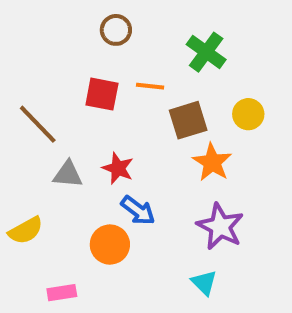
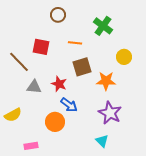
red square: (102, 94) -> (41, 47), moved
brown square: (188, 120) -> (82, 67), moved
orange star: (212, 162) -> (106, 81), turned -30

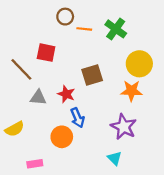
orange line: (75, 43) -> (84, 29), moved
yellow circle: (124, 57) -> (139, 64), size x1.5
orange star: (106, 81) -> (131, 91), moved
blue arrow: (69, 105) -> (78, 118), turned 30

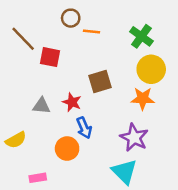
green cross: (116, 29) -> (141, 36), moved
brown line: (21, 69) -> (23, 39), moved
cyan triangle: (115, 158) -> (124, 172), size x1.6

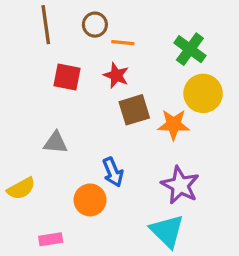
brown line: (23, 39) -> (46, 25), moved, turned 36
orange star: (143, 99) -> (174, 125), moved
red star: (72, 102) -> (116, 75), moved

